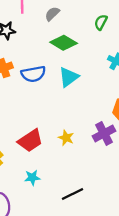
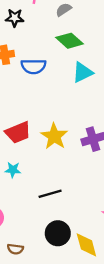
cyan triangle: (69, 77) -> (83, 72), moved
yellow star: (66, 138) -> (54, 136), size x1.6

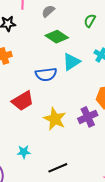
blue semicircle: (33, 66) -> (46, 74), moved
red trapezoid: (18, 132) -> (23, 101), moved

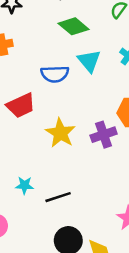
cyan triangle: (71, 62) -> (89, 61), turned -42
cyan star: (24, 152) -> (25, 185), moved

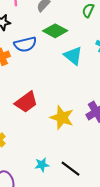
blue semicircle: (55, 74) -> (25, 44), moved
black line: (58, 197) -> (70, 169), turned 66

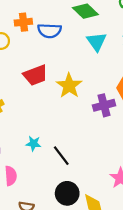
blue semicircle: (25, 44) -> (49, 31), moved
yellow star: (62, 118) -> (69, 86), moved

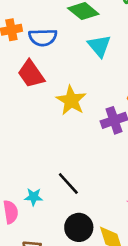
red trapezoid: (35, 75) -> (31, 74), moved, turned 80
cyan star: (33, 143) -> (34, 197), moved

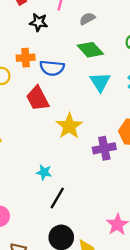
black line: (68, 183) -> (57, 198), turned 65
cyan star: (34, 197) -> (44, 172), moved

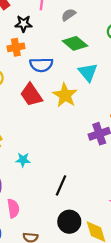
orange cross: (26, 58) -> (16, 47), moved
yellow star: (69, 126) -> (65, 95), moved
cyan star: (44, 172) -> (23, 160), moved

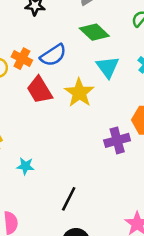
orange cross: (16, 47) -> (22, 59), moved, turned 35
blue semicircle: (41, 65) -> (53, 55), turned -35

